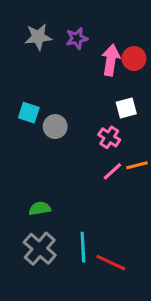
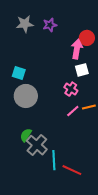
pink arrow: (111, 60) -> (77, 49), moved
gray circle: (55, 127) -> (26, 96), moved, size x1.5
green semicircle: (40, 208) -> (26, 135), turned -48
gray cross: (40, 249) -> (37, 145), moved

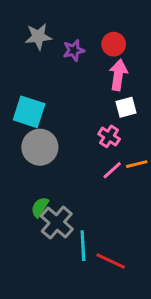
purple star: (50, 25) -> (74, 50), moved
red circle: (87, 38) -> (114, 44), moved
cyan square: (19, 73) -> (29, 112), size x1.5

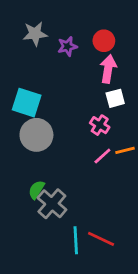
cyan line: (83, 246) -> (76, 240), moved

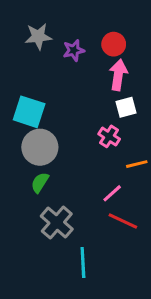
pink line: (102, 156) -> (112, 193), moved
green semicircle: (36, 190) -> (40, 183), moved
red line: (101, 239) -> (123, 221), moved

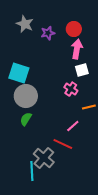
gray star: (38, 36) -> (25, 24), turned 30
red line: (123, 221) -> (63, 144), moved
gray cross: (57, 223) -> (44, 158), moved
cyan line: (83, 263) -> (32, 171), moved

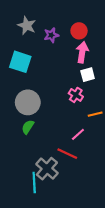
cyan square: (19, 73) -> (20, 62), moved

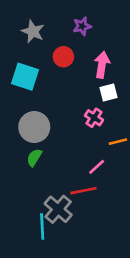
red circle: (79, 31) -> (63, 57), moved
purple star: (51, 35) -> (82, 26), moved
red line: (67, 154) -> (83, 191), turned -36

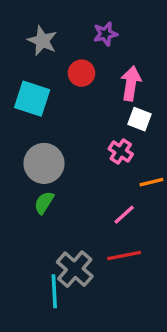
white square: (109, 93) -> (139, 119), turned 36
red line: (83, 191) -> (124, 255), moved

